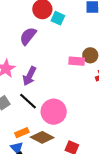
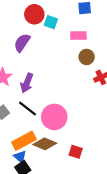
pink rectangle: (77, 61) -> (78, 36), moved
orange rectangle: (22, 133) -> (24, 141), size x1.6

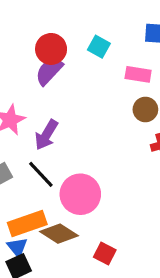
red circle: (34, 14) -> (51, 49), moved

